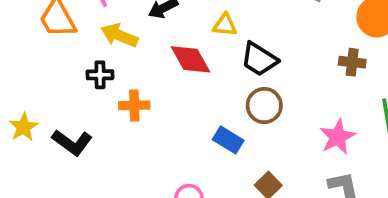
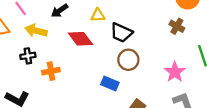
brown cross: (352, 62) -> (177, 26), turned 32

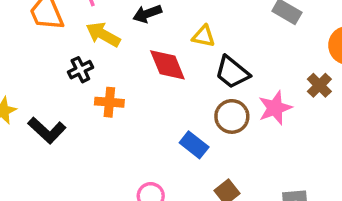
black cross: (28, 56) -> (80, 70), turned -32
pink star: (175, 72) -> (275, 108), moved

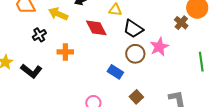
black cross: (80, 70) -> (39, 35), moved
brown cross: (319, 85) -> (181, 23), moved

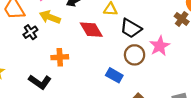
black cross: (39, 35) -> (30, 32), moved
black L-shape: (31, 71) -> (40, 82), moved

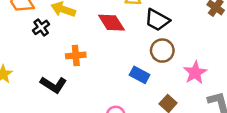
pink star: (160, 46) -> (195, 73), moved

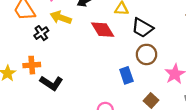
orange cross: (76, 55) -> (32, 65), moved
blue rectangle: (140, 75) -> (126, 75), turned 42

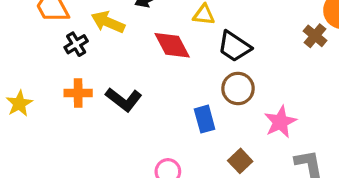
orange cross: (32, 65) -> (78, 93), moved
black L-shape: (51, 83) -> (124, 99), moved

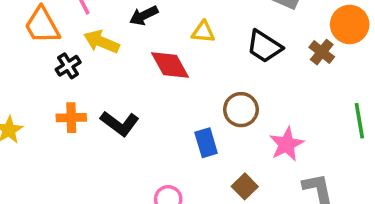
black trapezoid: (234, 46) -> (264, 46), moved

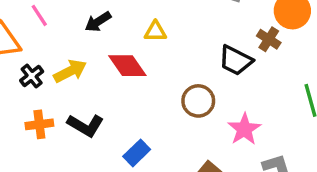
yellow arrow: (101, 42) -> (70, 71), moved, turned 136
black trapezoid: (264, 46) -> (236, 60), moved
blue rectangle: (206, 143) -> (137, 153), moved, turned 68

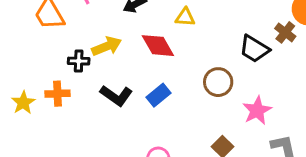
black cross: (32, 76) -> (79, 61), moved, turned 35
orange cross: (39, 124) -> (57, 94), moved
blue rectangle: (137, 153) -> (158, 95), moved

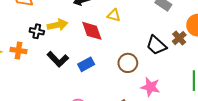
pink star: (257, 110) -> (150, 87), turned 30

